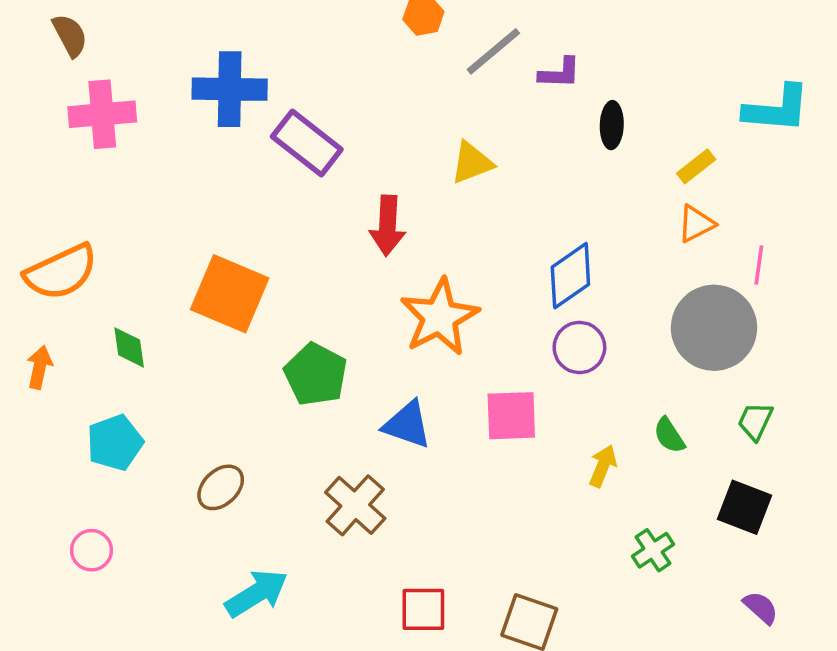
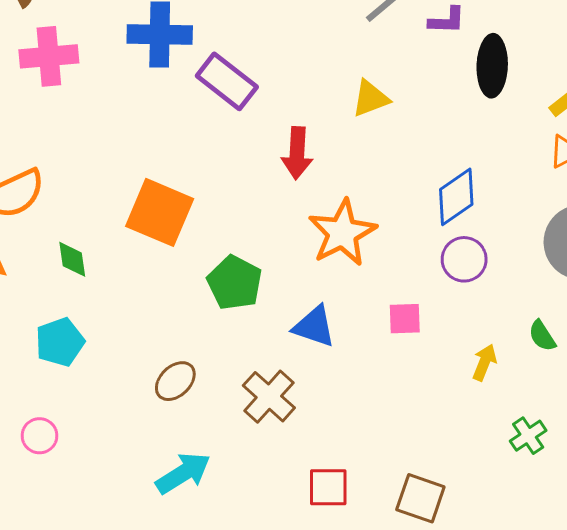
black ellipse: (612, 125) -> (492, 66), size x1.5
pink square: (511, 416) -> (405, 319), size x0.7
brown ellipse: (221, 487) -> (175, 381), moved

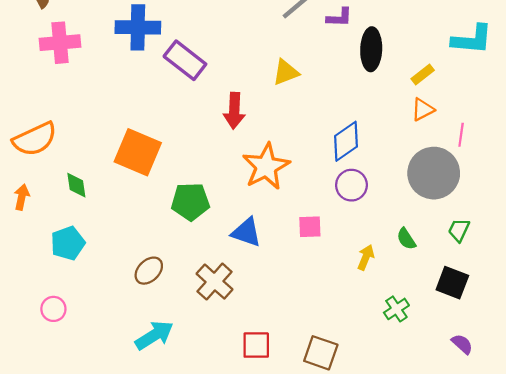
green pentagon: (235, 283) -> (190, 202), turned -30

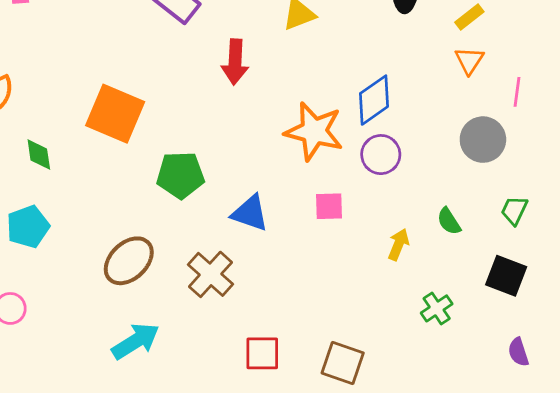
orange triangle: (423, 110) -> (469, 61), turned -30
orange star: (266, 166) -> (314, 131), moved, turned -30
gray circle: (434, 173) -> (483, 140), size x0.7
brown ellipse: (149, 271) -> (129, 261), size x1.4
purple semicircle: (462, 344) -> (518, 352), turned -150

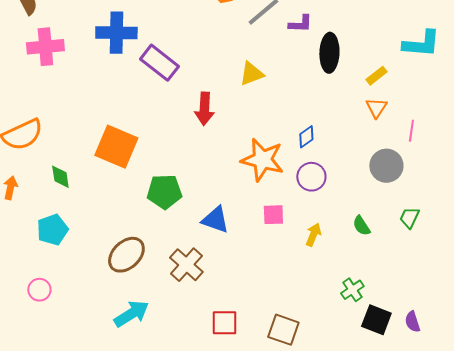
blue diamond: (374, 100) -> (306, 137), size x0.6
yellow arrow: (398, 244) -> (313, 235), moved
black square: (506, 276) -> (376, 320), moved

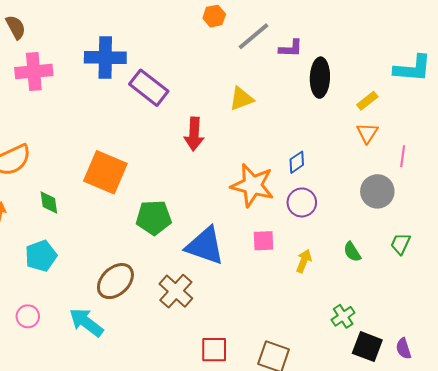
blue triangle: (215, 220) -> (205, 246), size x1.4
cyan arrow: (131, 314) -> (86, 322), moved, turned -111

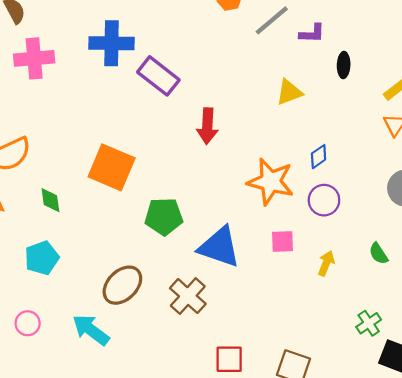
black ellipse: (320, 78) -> (344, 65), size x0.6
yellow triangle: (241, 99) -> (289, 92), moved

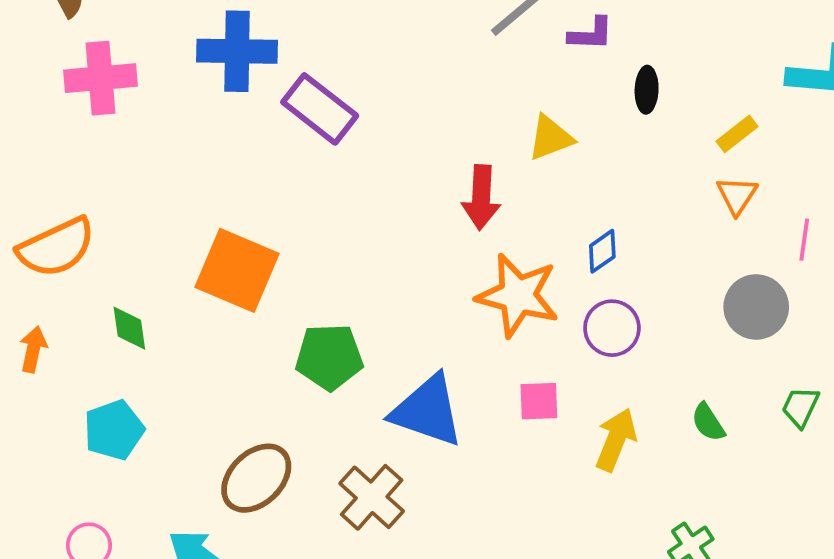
red arrow: (207, 126) -> (481, 197), moved
yellow arrow: (326, 263) -> (616, 440), size x1.4

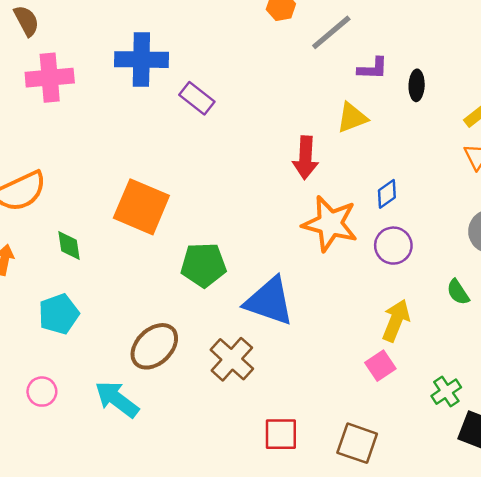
purple L-shape: (591, 34) -> (373, 69), moved
purple rectangle: (320, 109) -> (197, 98), size x0.7
pink square: (539, 401) -> (380, 366), moved, turned -32
green semicircle: (708, 422) -> (458, 292), moved

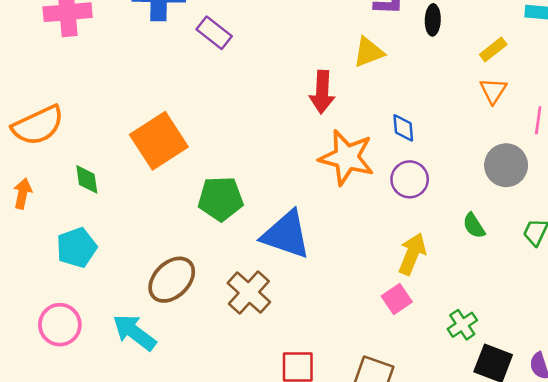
blue diamond: (387, 194) -> (403, 128), turned -60
orange square: (141, 207) -> (159, 141), turned 34
pink circle: (42, 392) -> (60, 325), size x1.4

